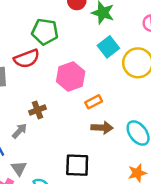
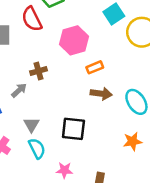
red semicircle: (27, 59) -> (32, 19), turned 80
gray triangle: (19, 168) -> (32, 125), moved

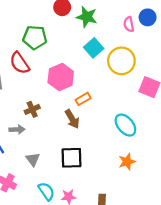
gray arrow: (19, 90) -> (17, 130), turned 48
brown arrow: (101, 94) -> (72, 119), moved, turned 60
cyan semicircle: (37, 148) -> (46, 191), moved

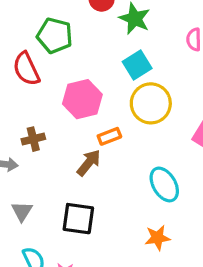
yellow circle: (121, 61) -> (151, 103), moved
brown arrow: (72, 119) -> (89, 163), turned -120

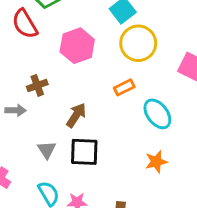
orange rectangle: (109, 136) -> (124, 87), moved
brown arrow: (89, 163) -> (76, 115), moved
gray triangle: (22, 211) -> (47, 150), moved

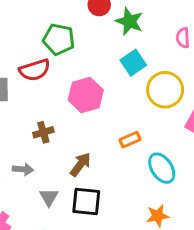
red semicircle: (25, 24) -> (35, 70), turned -80
yellow circle: (138, 43) -> (165, 90), moved
gray arrow: (16, 110) -> (23, 169), moved

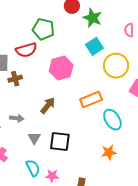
brown cross: (43, 132) -> (15, 79), moved
orange rectangle: (130, 140) -> (91, 99), size x1.5
brown arrow: (80, 164) -> (48, 105), moved

